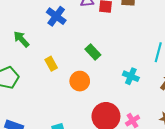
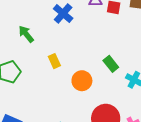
green rectangle: (93, 52) -> (111, 64), moved

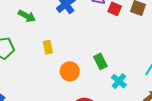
green arrow: (26, 34) -> (27, 16), turned 144

